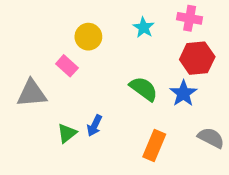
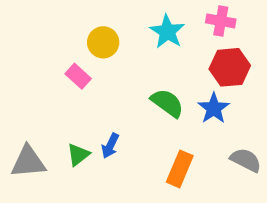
cyan star: (144, 27) -> (167, 32), size x1.4
gray triangle: (32, 93) -> (28, 162), moved

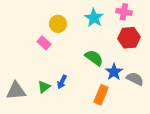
blue star: (214, 108) -> (114, 72), moved
gray semicircle: (246, 160) -> (135, 79), moved

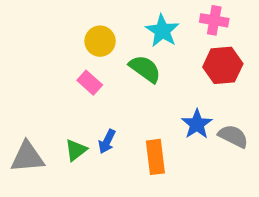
pink rectangle: (44, 43) -> (90, 83), moved
green semicircle: (94, 58) -> (145, 69), moved
orange rectangle: (101, 95) -> (155, 157), moved, turned -30

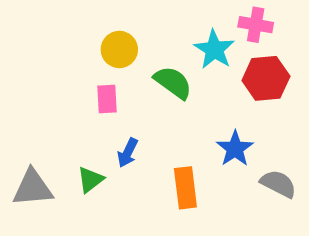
cyan star: (162, 31) -> (214, 49), moved
pink rectangle: (90, 83) -> (107, 99), turned 45
gray semicircle: (233, 136) -> (278, 184), moved
blue arrow: (107, 141) -> (128, 153), moved

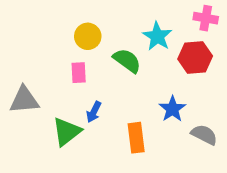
pink cross: (256, 25) -> (206, 18), moved
green triangle: (90, 180) -> (67, 132), size x1.5
gray triangle: (33, 188) -> (24, 100), moved

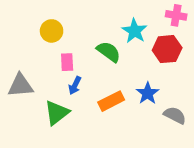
yellow circle: (88, 36) -> (52, 31), moved
blue arrow: (94, 112) -> (75, 85), moved
orange rectangle: (136, 138) -> (111, 101), moved, turned 70

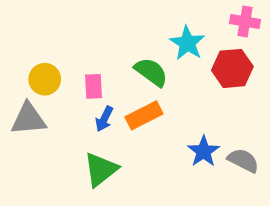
yellow circle: (52, 31) -> (45, 79), moved
blue star: (148, 93) -> (204, 151), moved
orange rectangle: (111, 101) -> (144, 115), moved
green triangle: (57, 113) -> (101, 169), moved

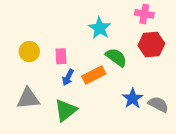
pink cross: (245, 21) -> (144, 14), moved
cyan star: (187, 43) -> (100, 28), moved
green semicircle: (151, 72) -> (116, 57), moved
gray triangle: (28, 119) -> (28, 98), moved

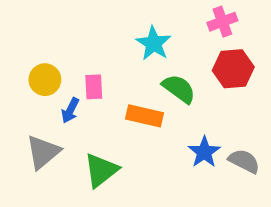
pink cross: (144, 14) -> (222, 22), turned -30
orange rectangle: (94, 75) -> (145, 116), turned 40
blue arrow: (68, 77) -> (70, 110), moved
gray triangle: (28, 98) -> (43, 152), turned -35

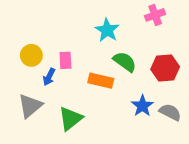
red hexagon: (233, 69) -> (165, 68), moved

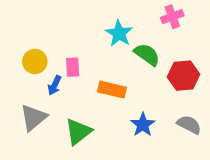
green semicircle: (125, 62) -> (147, 55), moved
blue star: (142, 106) -> (143, 125), moved

